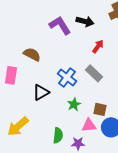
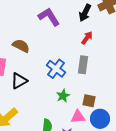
black arrow: (85, 21) -> (85, 13), moved, turned 102
gray rectangle: (94, 73) -> (83, 65), turned 54
black triangle: (41, 92) -> (19, 81), moved

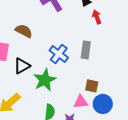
red arrow: (87, 38) -> (97, 17), moved, turned -56
green star: (63, 96) -> (45, 80), moved, size x1.6

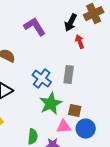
green star: (45, 80) -> (51, 104), moved

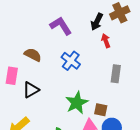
gray rectangle: (69, 75) -> (116, 74), moved
blue cross: (42, 79) -> (71, 61), moved

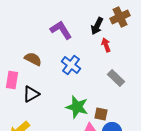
gray rectangle: (116, 74) -> (116, 78), turned -54
green star: (77, 103) -> (77, 107), turned -30

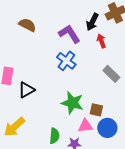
purple L-shape: (61, 30) -> (69, 34), moved
brown semicircle: (33, 59) -> (27, 25), moved

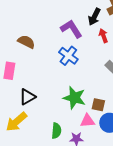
brown semicircle: (27, 25) -> (26, 42), moved
black triangle: (26, 90) -> (27, 97), moved

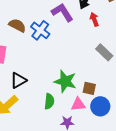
blue cross: (68, 56) -> (40, 30), moved
green semicircle: (56, 131) -> (49, 101), moved

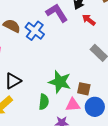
red arrow: (94, 19) -> (89, 20), turned -32

